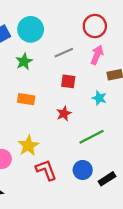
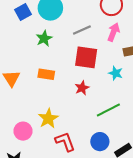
red square: (68, 81) -> (86, 57), size x1.6

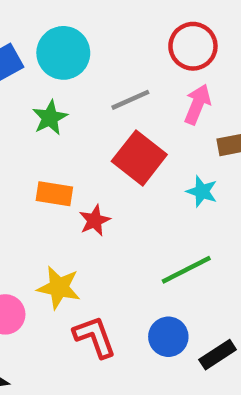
red square: (86, 57) -> (139, 158), turned 30
red star: (82, 88) -> (95, 221), moved
yellow star: (48, 118) -> (59, 288), turned -30

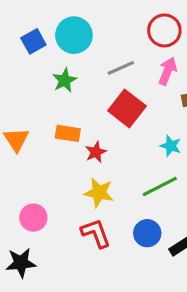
cyan star: (202, 191) -> (171, 146), moved
yellow star: (59, 288) -> (99, 193), moved

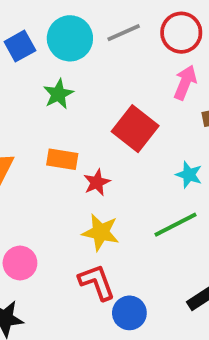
gray line: (121, 68) -> (124, 33), moved
blue circle: (147, 233) -> (129, 313), moved

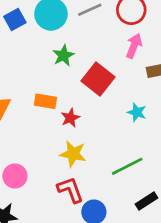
green star: (58, 94) -> (63, 56), moved
green line: (176, 225) -> (127, 166), moved

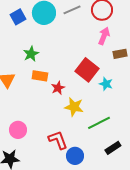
green star: (63, 56) -> (31, 54), moved
red square: (98, 79) -> (87, 70), moved
yellow star: (73, 154) -> (74, 107), moved

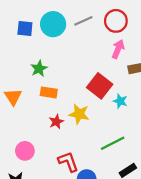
blue square: (18, 17) -> (25, 28), turned 35
red star: (58, 88) -> (56, 122), moved
yellow star: (74, 107) -> (79, 114), moved

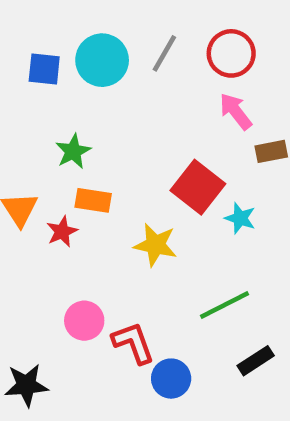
gray line: (83, 21) -> (164, 53), turned -36
pink arrow: (118, 49) -> (236, 111), turned -60
red star: (56, 122) -> (62, 232), moved
pink circle: (25, 151) -> (84, 321), moved

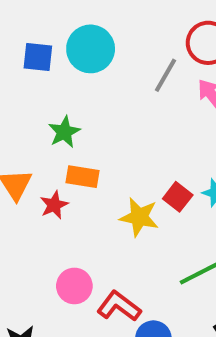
gray line: (164, 53) -> (166, 75), moved
red square: (198, 187) -> (178, 197), moved, size x0.6
red L-shape: (133, 343) -> (119, 306), turned -33

